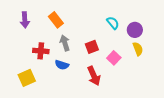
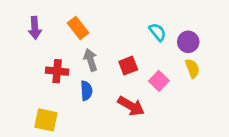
blue semicircle: (62, 65) -> (86, 91), turned -112
red arrow: (94, 76) -> (131, 106), turned -36
yellow square: (27, 78) -> (46, 120), moved, turned 36

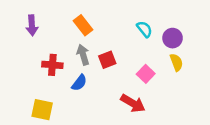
orange rectangle: (78, 28) -> (83, 25), moved
red square: (128, 66) -> (107, 60), moved
blue semicircle: (86, 91) -> (79, 83), turned 42
red arrow: (131, 106) -> (133, 103), moved

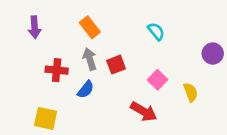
purple circle: (173, 38) -> (213, 54), moved
yellow semicircle: (176, 62) -> (191, 92), moved

